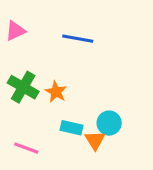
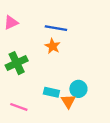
green cross: (23, 87) -> (17, 63), turned 35
orange star: (56, 92) -> (53, 46), moved

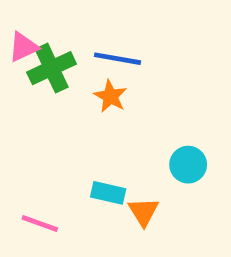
green cross: (17, 63) -> (52, 68), moved
cyan circle: (78, 89) -> (188, 165), moved

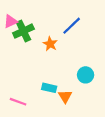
blue line: (118, 59) -> (72, 26), moved, turned -54

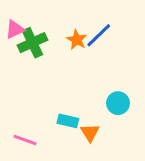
orange star: (50, 44) -> (77, 40), moved

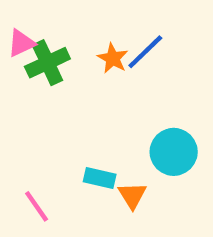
cyan circle: (118, 103) -> (174, 152), size x1.4
pink line: (25, 140) -> (37, 206), turned 35

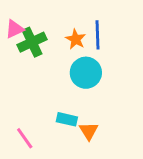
blue line: (145, 52) -> (97, 35), turned -48
cyan circle: (174, 152) -> (86, 73), moved

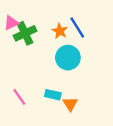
blue line: (97, 35) -> (77, 27), turned -30
pink line: (25, 138) -> (19, 97), moved

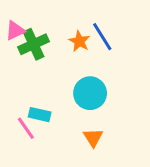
cyan circle: (68, 58) -> (90, 93), moved
cyan rectangle: (53, 95) -> (40, 115), moved

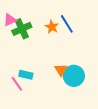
cyan circle: (90, 93) -> (74, 76), moved
orange triangle: (93, 138) -> (61, 70), moved

